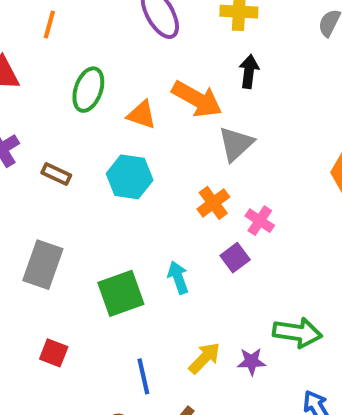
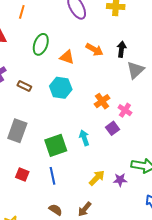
black arrow: (249, 72) -> (122, 49), moved
orange arrow: (197, 99) -> (94, 50), size x0.7
gray triangle: (236, 144) -> (135, 70), moved
blue line: (143, 376) -> (52, 176), moved

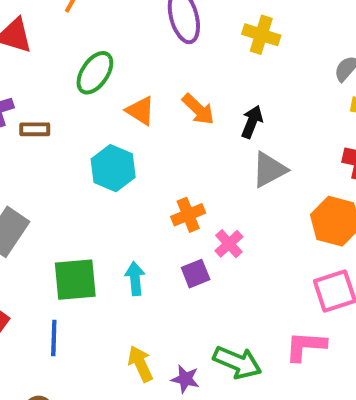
brown rectangle: (24, 86) -> (35, 129), moved, turned -40
yellow arrow: (97, 178) -> (140, 364), turned -84

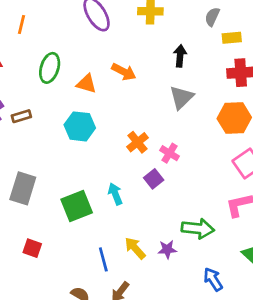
black arrow: (252, 122) -> (180, 56), moved
blue line: (54, 338) -> (103, 259), moved

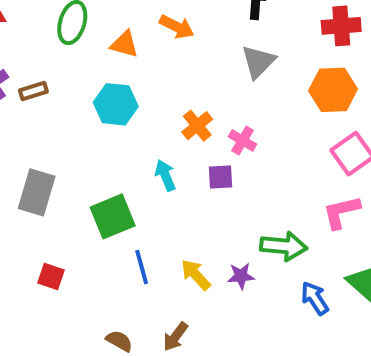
purple square: (154, 179) -> (220, 177), turned 36
cyan arrow: (115, 194) -> (165, 175), moved
blue line: (103, 259) -> (142, 267), moved
blue arrow: (213, 279) -> (315, 298), moved

